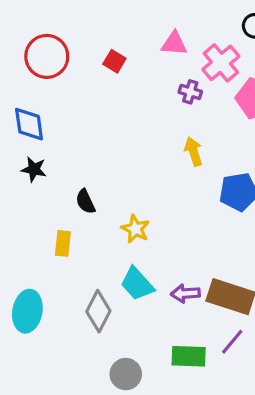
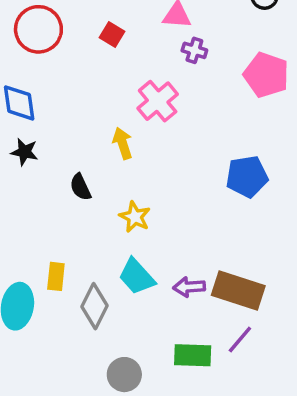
pink cross: (221, 63) -> (158, 101), moved
purple cross: (190, 92) -> (194, 50), moved
yellow arrow: (193, 152) -> (123, 143), moved
yellow rectangle: (63, 243) -> (56, 276), moved

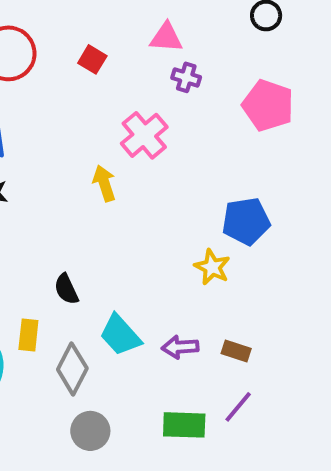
black semicircle: (81, 187) -> (66, 289), moved
yellow star: (135, 217) -> (212, 267), moved
brown rectangle: (238, 290) -> (236, 351), size x0.5
gray circle: (124, 375) -> (90, 431), moved

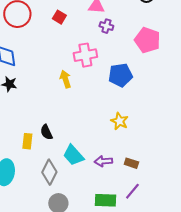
pink cross: (144, 135) -> (85, 55), turned 30
blue pentagon: (246, 221) -> (120, 75), moved
yellow rectangle: (28, 335) -> (27, 141), moved

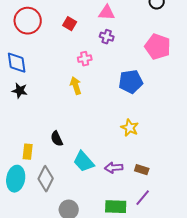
purple cross: (106, 26) -> (107, 37), moved
pink cross: (85, 55) -> (85, 59), moved, size x0.6
yellow rectangle: (27, 141) -> (28, 152), moved
gray diamond: (49, 172) -> (46, 179), moved

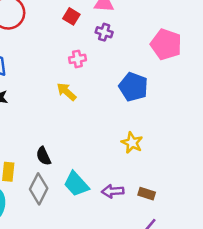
red square: (70, 24) -> (71, 16), moved
blue pentagon: (131, 82) -> (133, 87), turned 30
yellow arrow: (76, 86) -> (67, 92), turned -30
gray diamond: (46, 179) -> (39, 189), moved

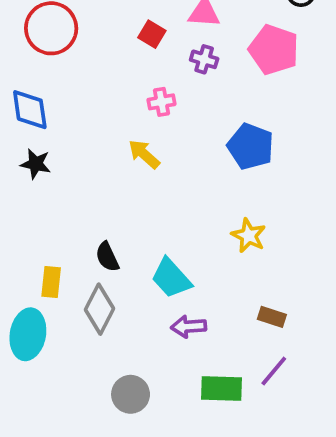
pink pentagon: (166, 44) -> (274, 50), moved
cyan trapezoid: (76, 184) -> (171, 278), moved
purple arrow: (113, 191) -> (189, 327), moved

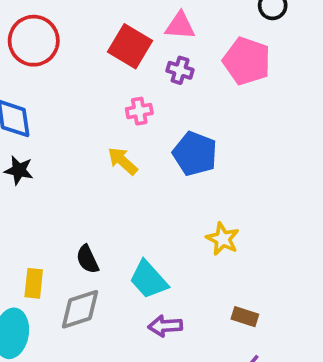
red square: (152, 34) -> (130, 46), size x1.6
blue pentagon: (251, 146) -> (195, 154), moved
gray diamond: (100, 309) -> (80, 309), turned 45

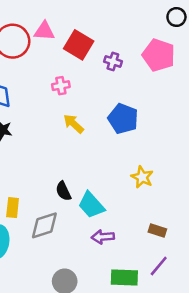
pink triangle: (180, 26) -> (44, 31), moved
pink cross: (139, 111) -> (61, 86), moved
black semicircle: (87, 259) -> (63, 191), moved

